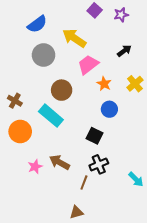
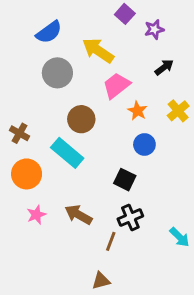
purple star: (121, 15) -> (154, 29), moved
pink star: (35, 167) -> (36, 215), moved

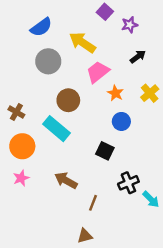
pink star: (36, 215) -> (21, 178), moved
black cross: (130, 217) -> (128, 183), moved

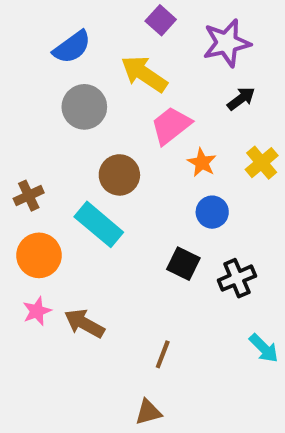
purple square: (105, 12) -> (161, 20), moved
purple star: (130, 25) -> (227, 43), size x1.6
brown cross: (16, 112) -> (29, 196), turned 35
brown arrow: (66, 180) -> (84, 323), moved
black cross: (128, 183) -> (237, 278), moved

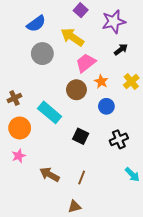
brown circle: (119, 175) -> (76, 90), moved
black square: (183, 264) -> (81, 136), moved
brown arrow: (84, 323) -> (50, 174), moved

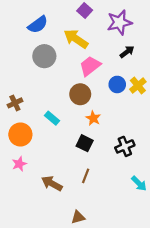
orange star: (101, 81) -> (93, 118), moved
blue circle: (106, 106) -> (117, 84), moved
cyan rectangle: (50, 112) -> (52, 118), size x0.6
brown line: (82, 178) -> (86, 176), moved

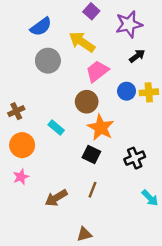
yellow cross: (138, 86) -> (149, 92), turned 35
orange star: (93, 118) -> (101, 128), size x1.6
brown arrow: (52, 183) -> (56, 198), turned -60

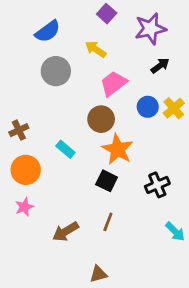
yellow arrow: (82, 42) -> (96, 49), size x0.7
yellow cross: (149, 92) -> (174, 108), turned -36

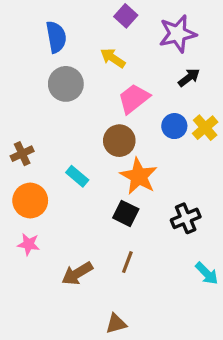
blue semicircle: (48, 31) -> (56, 37), turned -64
pink star: (24, 207) -> (29, 244), turned 30

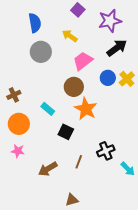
black arrow: (189, 77) -> (117, 48), size x1.5
black square: (126, 213) -> (66, 132), moved
black cross: (186, 218) -> (106, 151), moved

